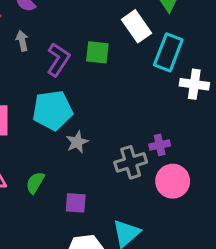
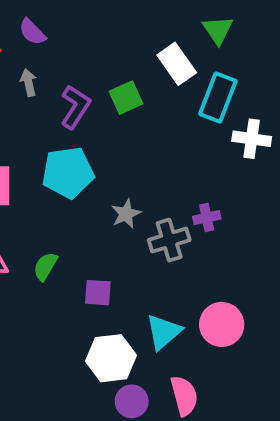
green square: (97, 52) -> (126, 98), turned -30
gray star: (77, 142) -> (126, 214), moved
pink circle: (173, 181) -> (222, 324), moved

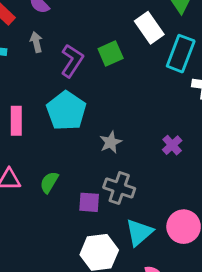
cyan pentagon: (68, 173) -> (66, 111), turned -30
purple cross: (207, 218) -> (172, 145), turned -30
gray cross: (169, 240) -> (119, 188), moved, turned 36

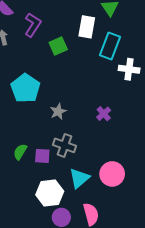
white rectangle: (149, 28) -> (87, 27), turned 45
purple L-shape: (72, 61) -> (33, 25), moved
green semicircle: (49, 182) -> (20, 152), moved

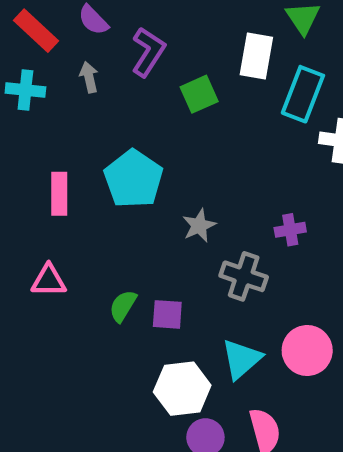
purple cross: (104, 114) -> (290, 230), turned 32
gray cross: (65, 145) -> (244, 276), moved

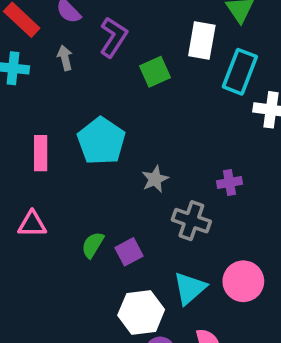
purple square: (167, 314) -> (129, 252), turned -32

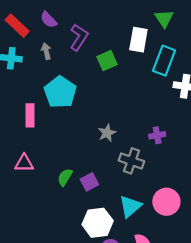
cyan pentagon: (101, 141) -> (60, 92), moved

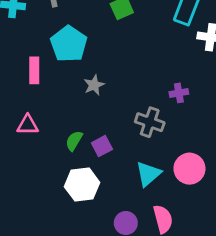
gray star: (107, 133) -> (94, 85), moved
white hexagon: (98, 223) -> (82, 185), moved

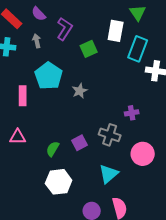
gray star: (94, 85) -> (80, 91), moved
purple square: (102, 146) -> (80, 143), moved
pink circle: (189, 169) -> (143, 154), moved

